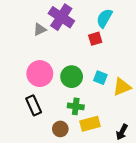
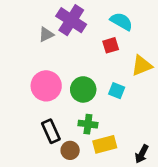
cyan semicircle: (104, 18) -> (121, 21), turned 90
yellow triangle: (122, 87) -> (142, 66), moved
black rectangle: (34, 105) -> (51, 131), moved

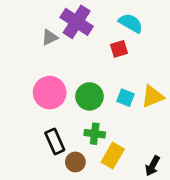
yellow triangle: (142, 66) -> (152, 96), moved
yellow rectangle: (105, 144) -> (113, 156), turned -45

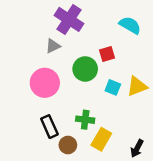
cyan semicircle: (131, 23) -> (130, 25), moved
gray triangle: (50, 37) -> (53, 46), moved
red square: (119, 49) -> (107, 54), moved
green circle: (89, 96) -> (85, 69), moved

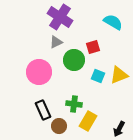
gray triangle: (53, 46) -> (56, 42), moved

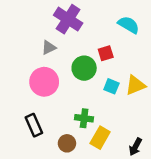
gray triangle: (56, 42) -> (49, 48), moved
black rectangle: (43, 110) -> (34, 125), moved

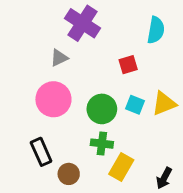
cyan semicircle: (129, 25) -> (156, 30), turned 70
green circle: (84, 68) -> (102, 109), moved
brown circle: (67, 143) -> (69, 174), moved

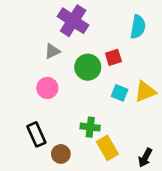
pink circle: (53, 99) -> (47, 88), size x0.7
green circle: (102, 109) -> (88, 67), moved
yellow rectangle: (121, 167) -> (107, 148), turned -60

